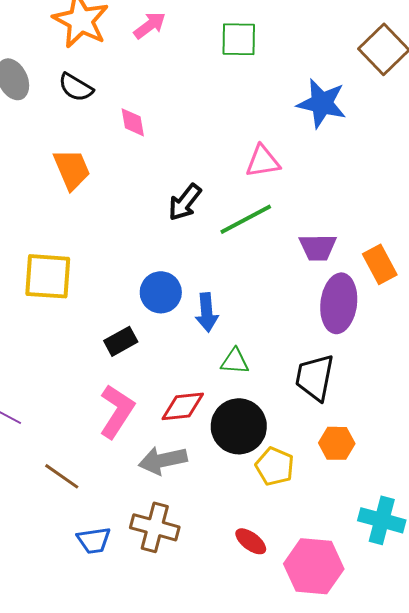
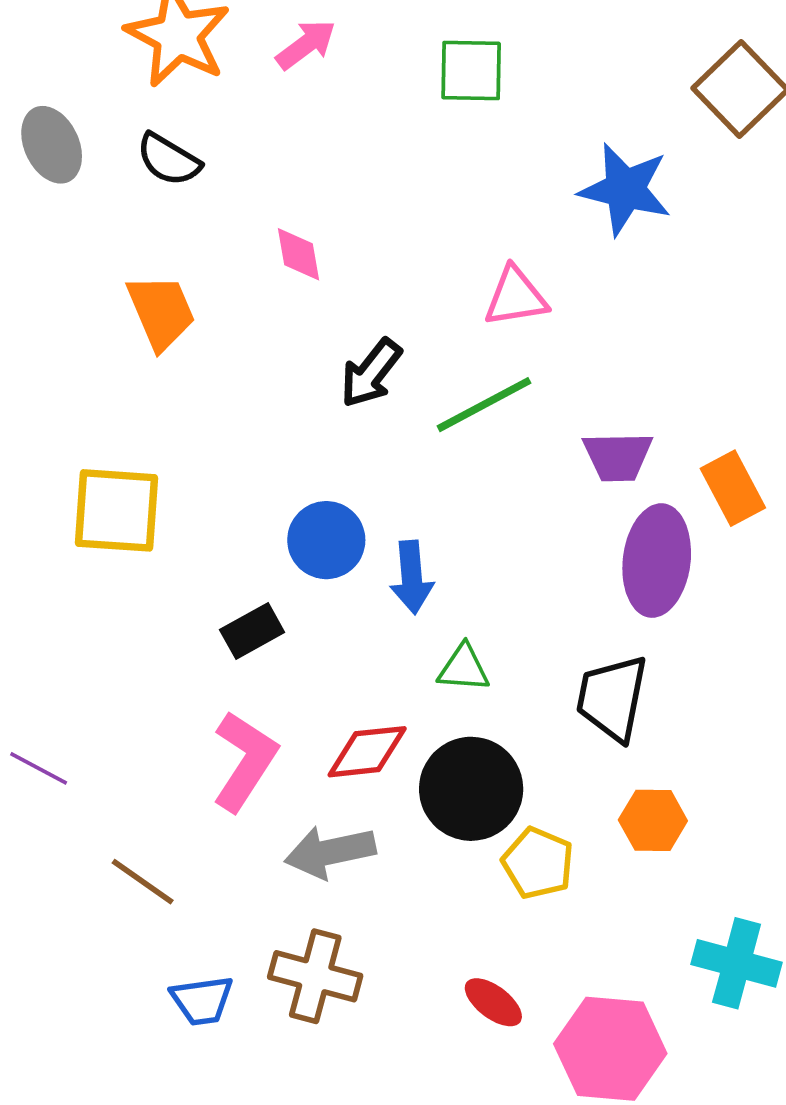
pink diamond: (133, 122) -> (298, 254), moved

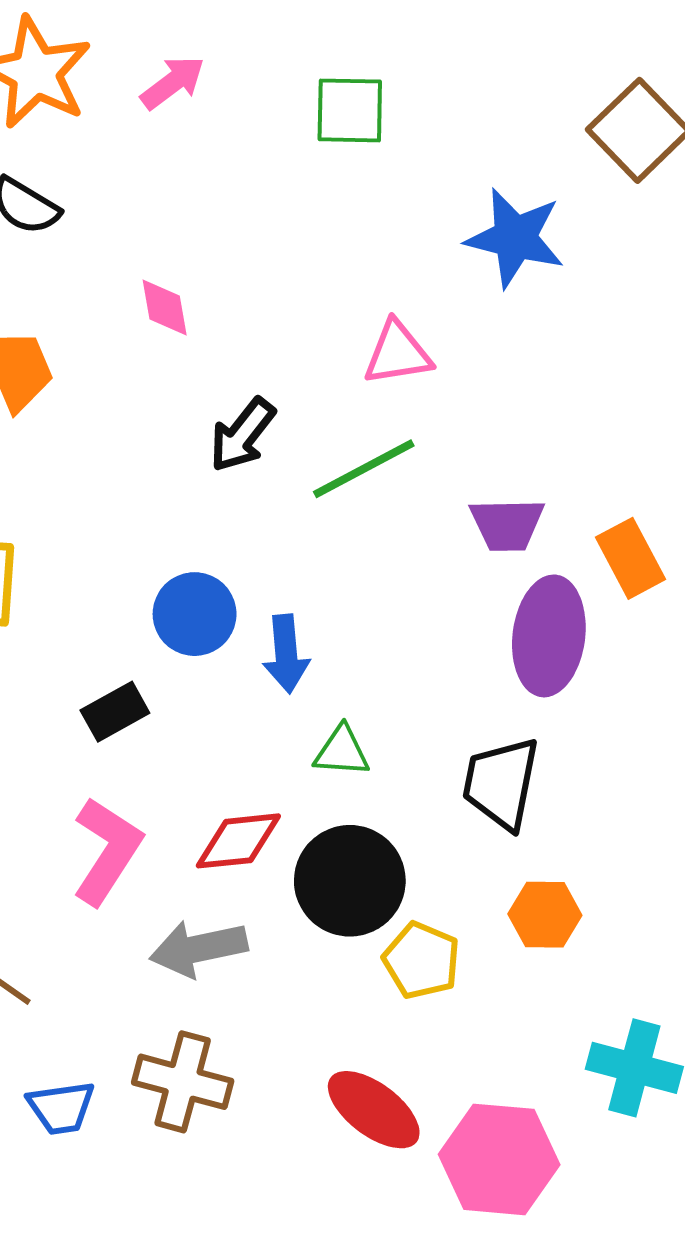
red ellipse: (493, 1002) -> (374, 1110), size x1.5

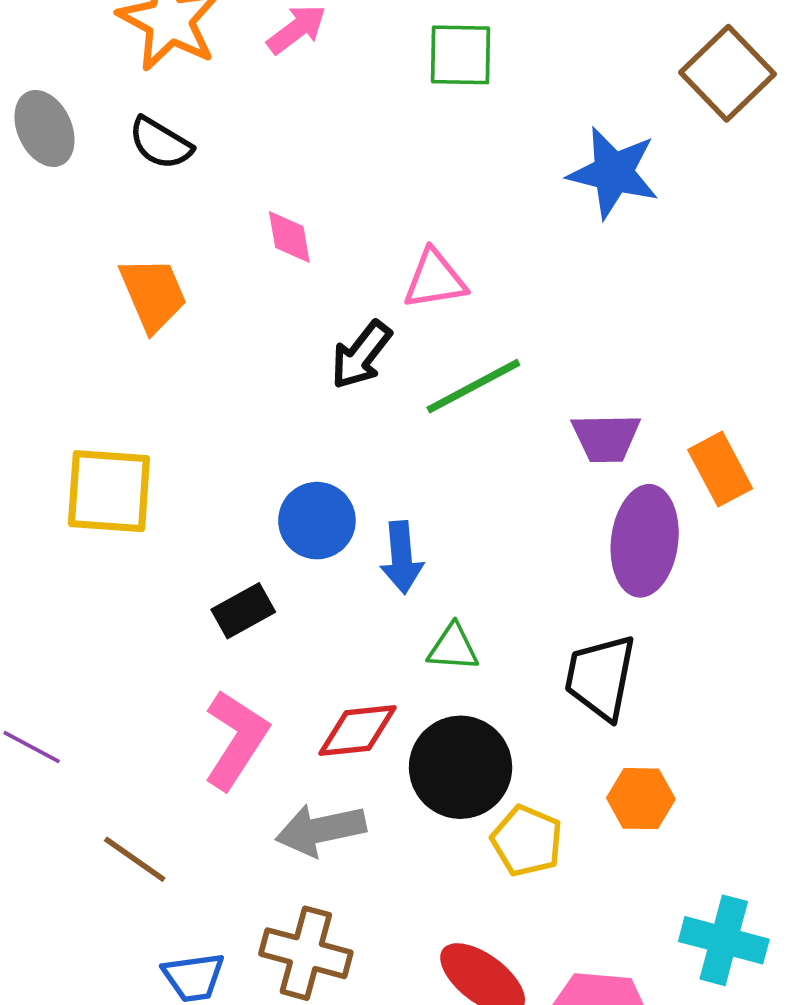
pink triangle: (398, 353) -> (435, 279), moved

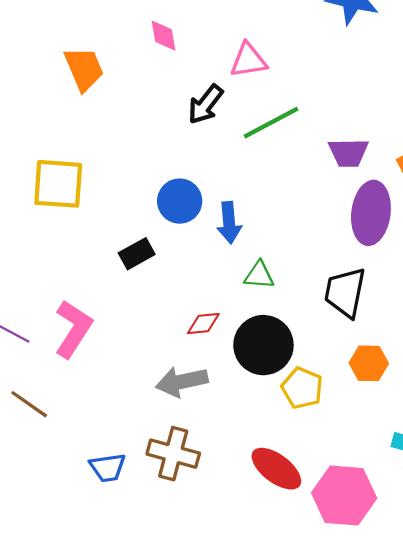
red diamond: (357, 730) -> (203, 324), size x0.7
pink L-shape: (236, 740) -> (73, 329), moved
brown line: (135, 859) -> (29, 404), moved

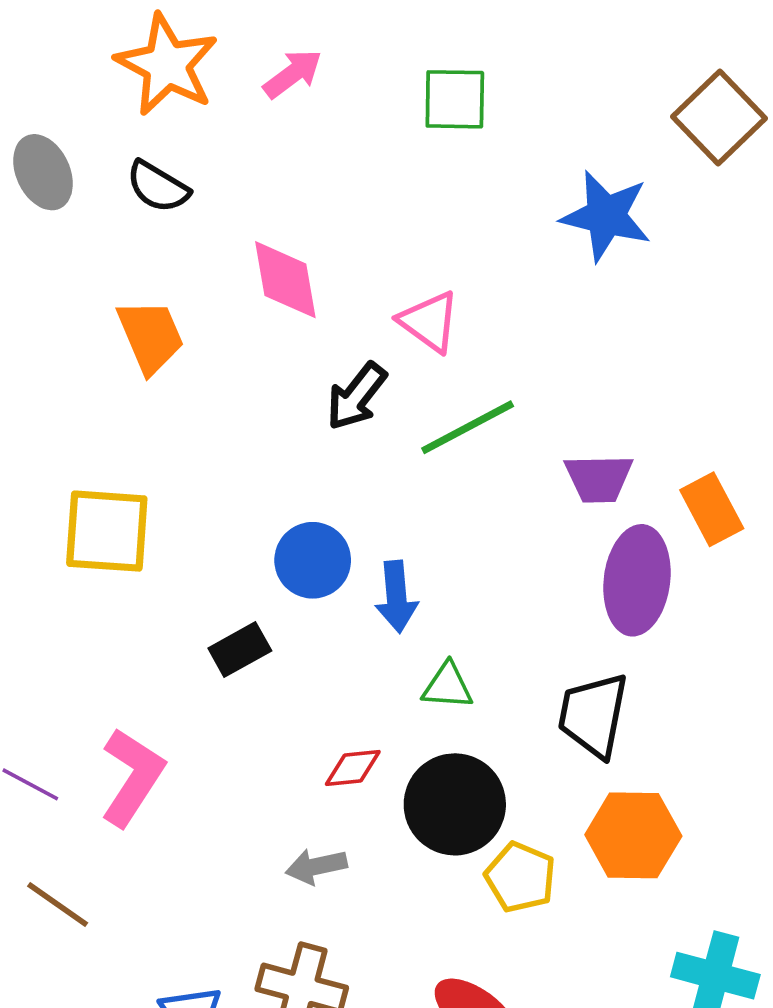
pink diamond: (164, 36) -> (285, 280), size x1.5
pink triangle: (248, 60) -> (429, 322), turned 45
orange hexagon: (369, 363) -> (633, 835), size x1.4
gray arrow: (182, 382) -> (316, 866), size x0.7

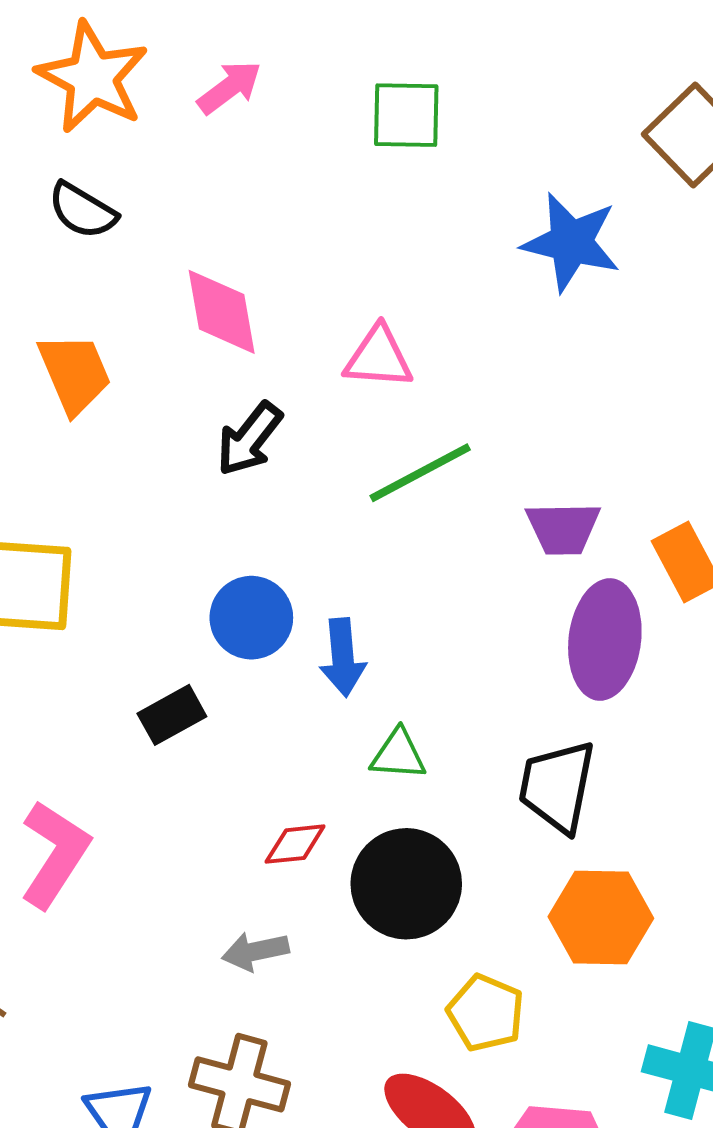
pink triangle: (429, 322) -> (378, 357), turned -32
black arrow: (356, 396) -> (249, 439), moved
yellow pentagon: (520, 877) -> (486, 1013), moved

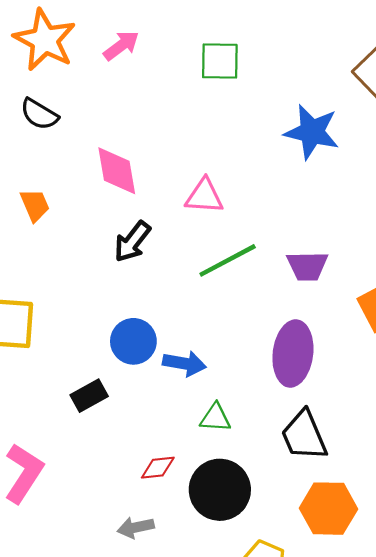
orange trapezoid: (75, 373) -> (35, 205), size x0.7
purple trapezoid: (563, 528) -> (307, 266), moved
purple ellipse: (605, 639) -> (293, 353), moved
blue arrow: (343, 657) -> (184, 363), turned -75
black trapezoid: (557, 786) -> (304, 435), turned -34

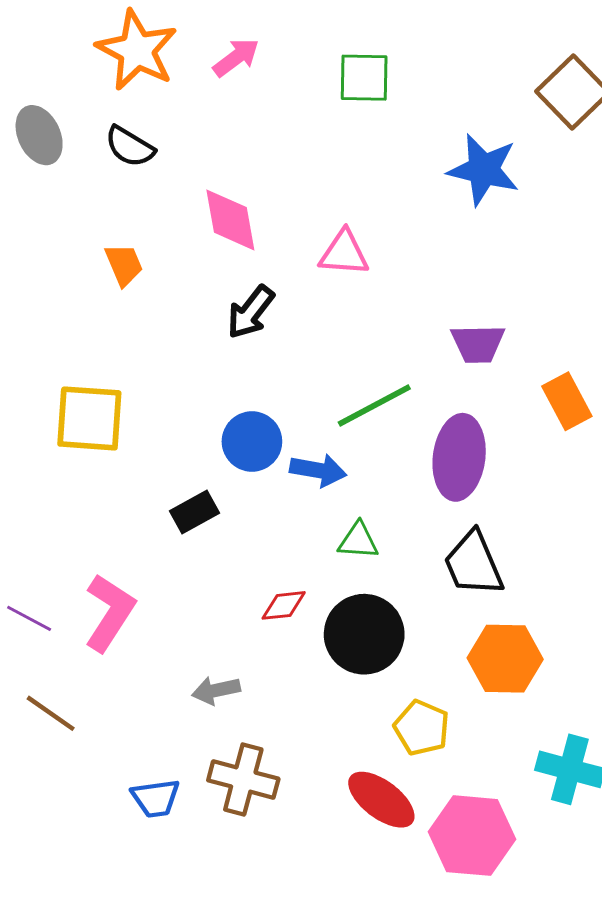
green line: (228, 260) -> (374, 406), moved
gray arrow: (136, 527) -> (216, 690), moved

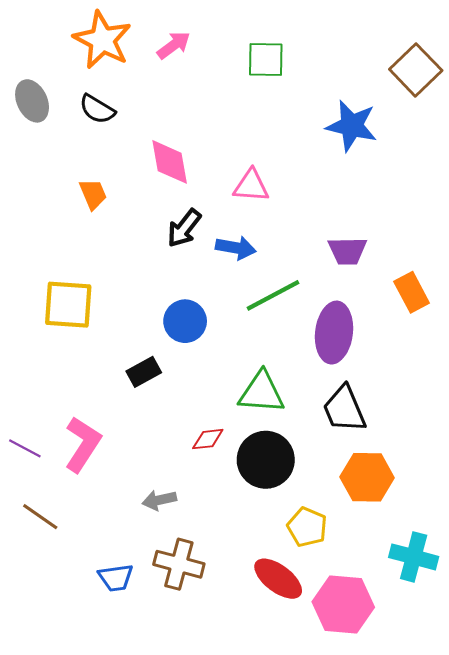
blue arrow: (318, 470) -> (236, 248), moved
green triangle: (358, 541) -> (262, 393), size x1.6

